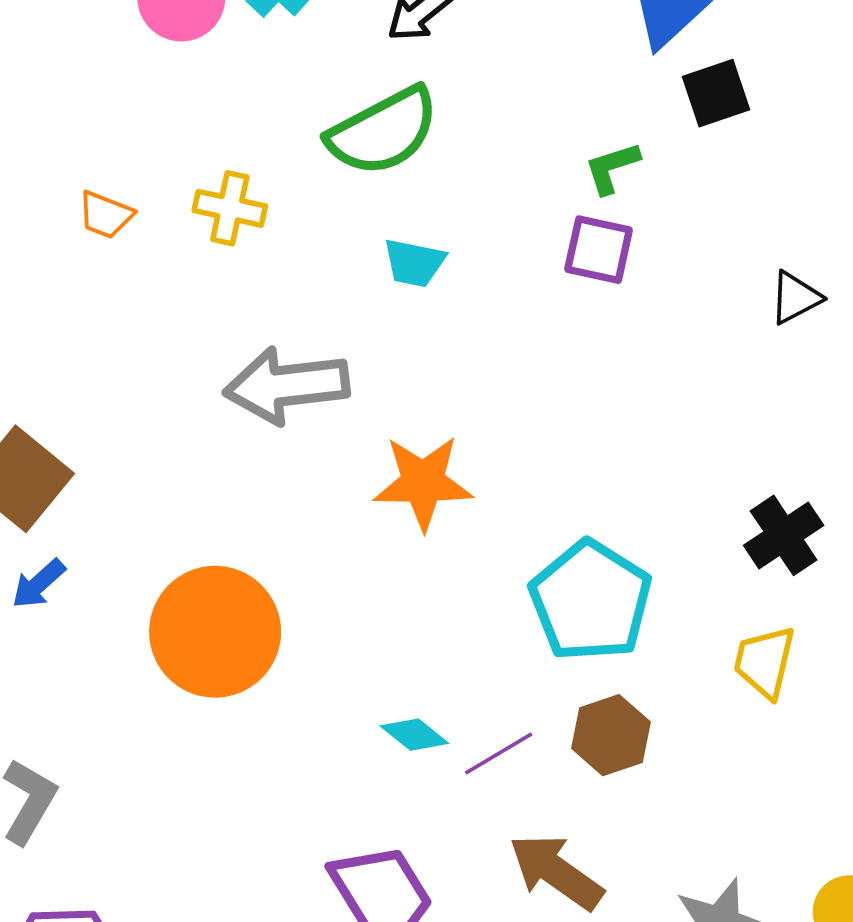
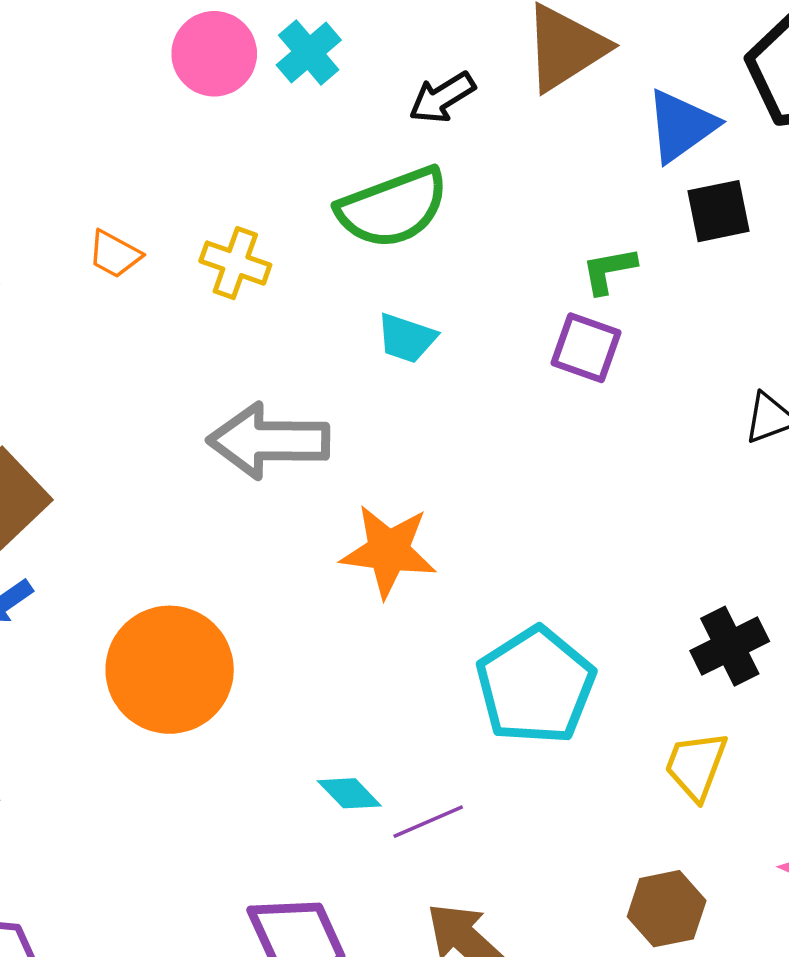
brown hexagon: (611, 735) -> (667, 909), moved

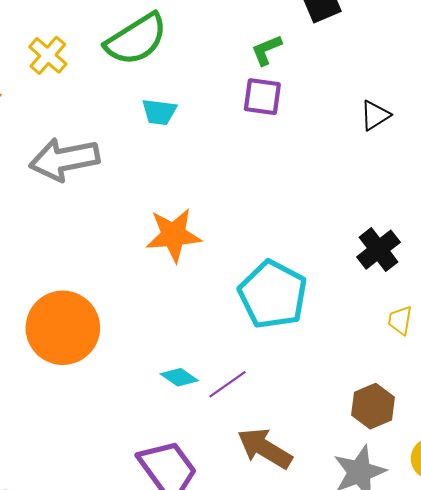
yellow cross: (235, 263) -> (48, 55), moved, turned 33
gray arrow: (269, 441) -> (64, 159), moved
yellow trapezoid: (696, 766) -> (400, 320), moved, size x0.7

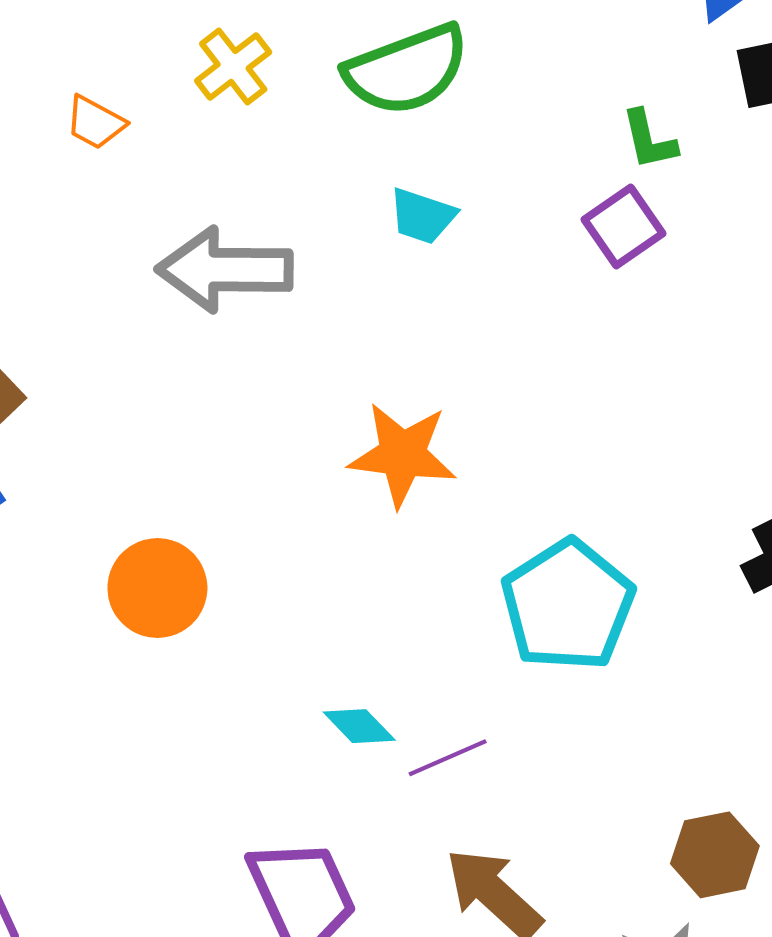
green L-shape: (266, 50) -> (649, 140), turned -92
purple square: (262, 97) -> (623, 226), turned 36
orange circle: (63, 328) -> (157, 588), size x0.7

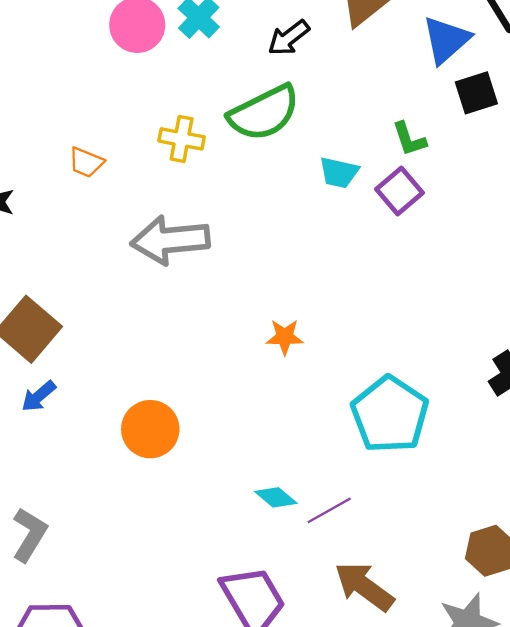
yellow cross: (233, 66) -> (182, 139), moved, turned -36
cyan trapezoid: (422, 216) -> (339, 173), moved
orange star: (402, 455) -> (285, 337), size x0.6

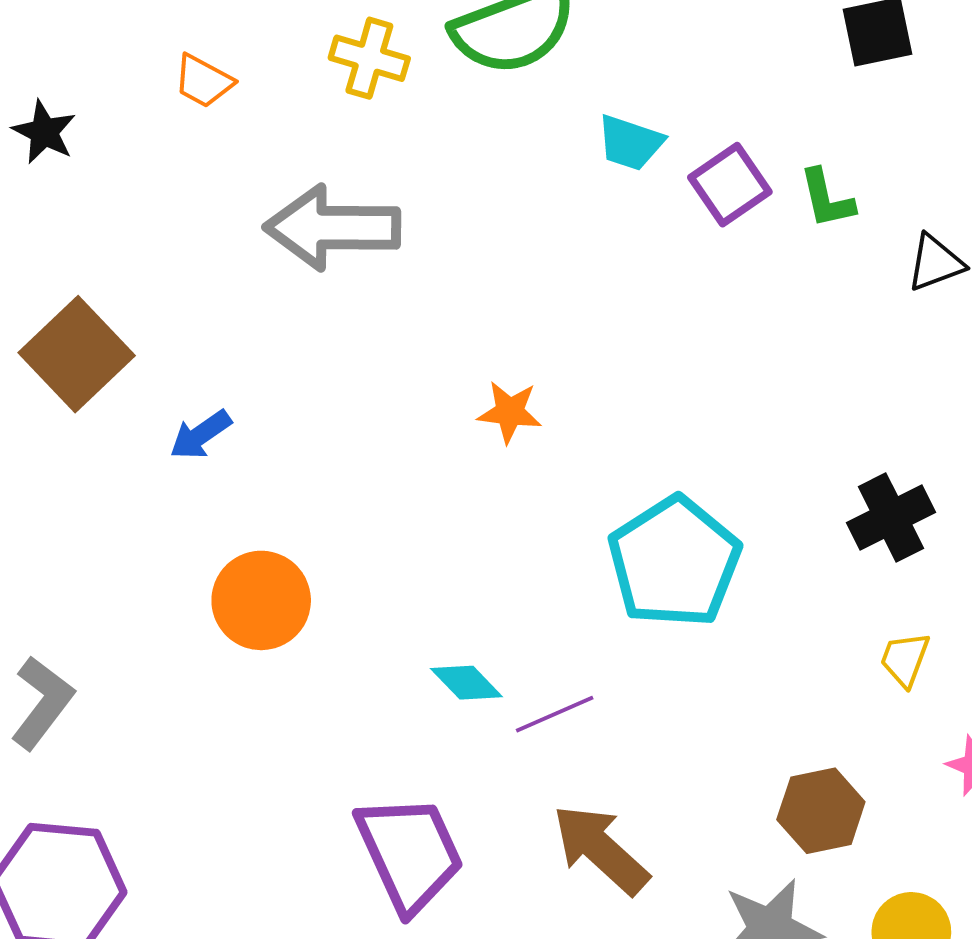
green L-shape: (409, 139) -> (827, 199), moved
blue arrow: (39, 396) -> (200, 435), moved
orange circle: (150, 429) -> (261, 600), moved

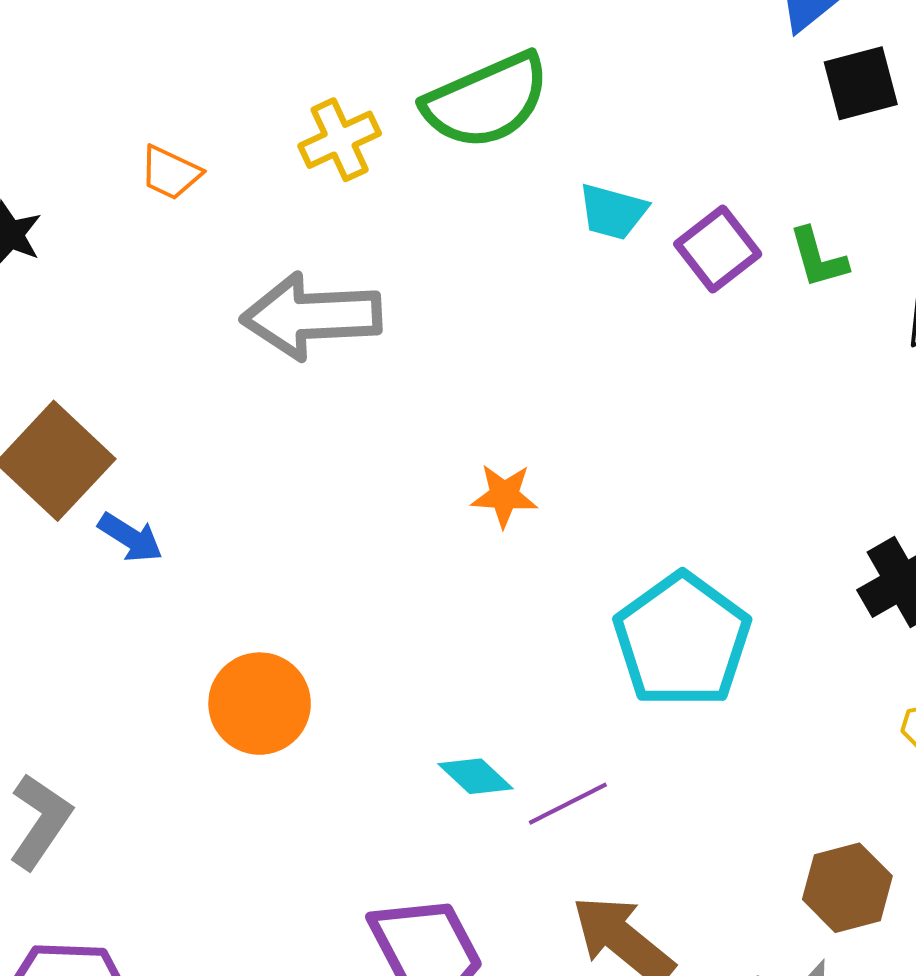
yellow cross: (369, 58) -> (340, 140), turned -38
blue arrow: (200, 435) -> (130, 538), moved, turned -110

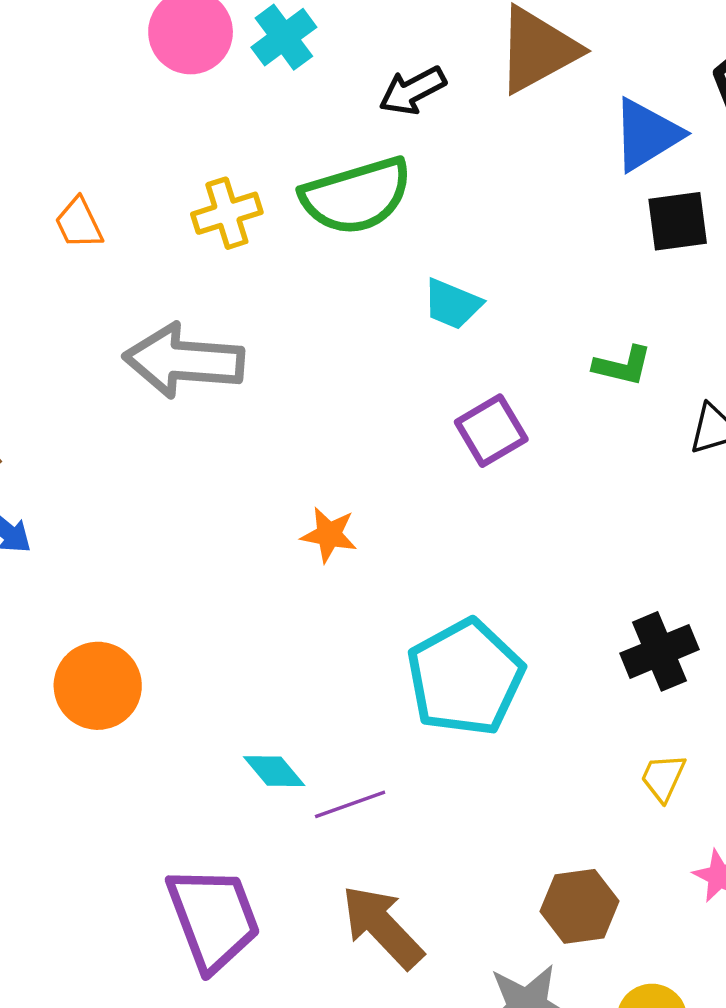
orange trapezoid: (170, 173) -> (79, 223), turned 32
purple square: (718, 249) -> (491, 431), moved
green L-shape: (818, 258) -> (622, 366), turned -68

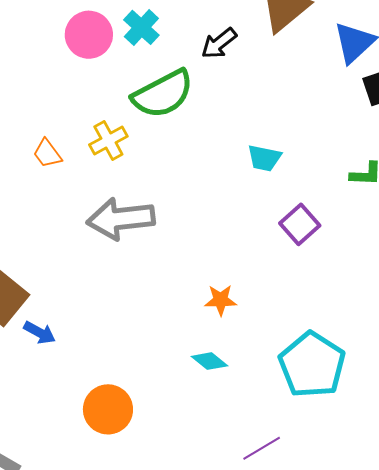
green semicircle: (356, 196) -> (163, 94), moved
yellow cross: (227, 213) -> (108, 140), moved
cyan diamond: (274, 771) -> (209, 361), moved

